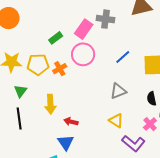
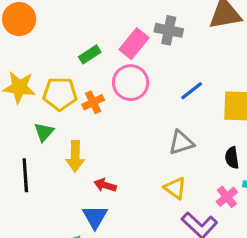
green triangle: (20, 91) -> (44, 132), moved

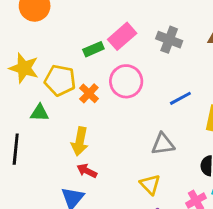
pink rectangle: (134, 44) -> (122, 36), moved
orange cross: (93, 102) -> (89, 93), turned -30
green triangle: (44, 132) -> (40, 113), turned 42
yellow arrow: (75, 156) -> (80, 141), moved

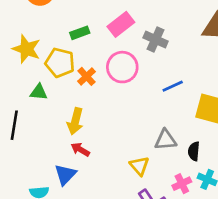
gray cross: (169, 40) -> (156, 39), moved
green rectangle: (93, 49) -> (80, 33), moved
gray triangle: (163, 144) -> (166, 140), moved

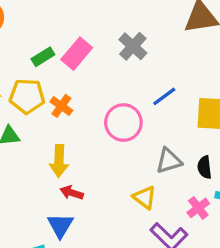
pink rectangle: (121, 24) -> (77, 54), moved
gray cross: (156, 39) -> (133, 46), turned 30
pink circle: (122, 67) -> (123, 123), moved

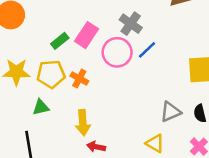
blue line: (164, 96) -> (147, 50), moved
pink circle: (123, 123) -> (117, 52), moved

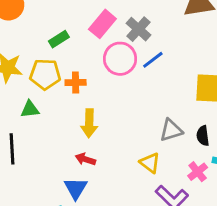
pink rectangle: (87, 35) -> (102, 24), moved
orange cross: (79, 78) -> (76, 83), turned -36
yellow arrow: (83, 123) -> (89, 123), moved

